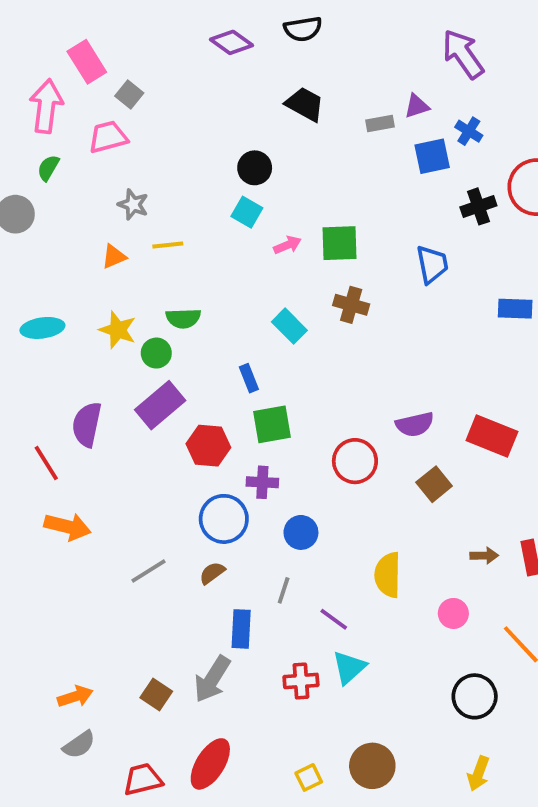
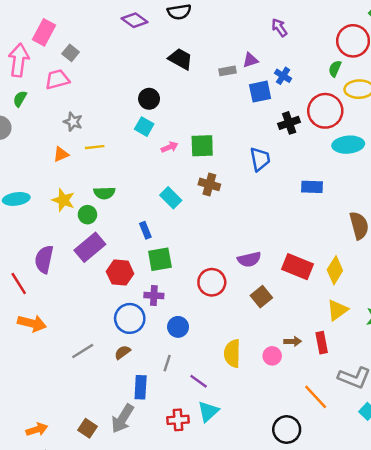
purple arrow: (463, 54) -> (279, 28), size x0.6
pink rectangle: (87, 62) -> (44, 32), turned 60
pink circle: (453, 613) -> (272, 356), moved

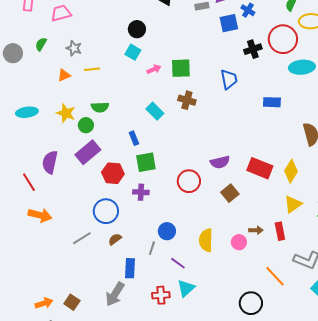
green semicircle: (20, 99) -> (41, 44), moved
blue circle: (130, 318) -> (106, 211), moved
blue circle: (178, 327) -> (167, 231), moved
brown square: (87, 428) -> (72, 302), moved

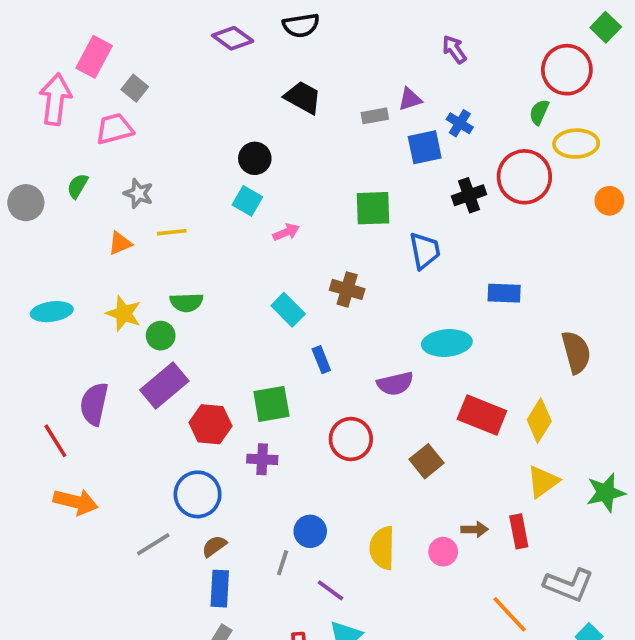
cyan ellipse: (302, 67) -> (447, 343), moved
green square: (181, 68) -> (373, 208), moved
blue rectangle: (134, 138) -> (321, 360), moved
purple semicircle: (220, 162) -> (395, 384), moved
blue rectangle: (130, 268) -> (220, 589), moved

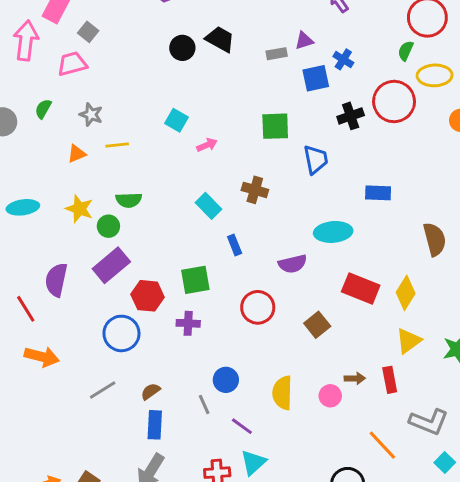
black circle: (255, 158) -> (182, 48), moved
blue circle: (198, 494) -> (121, 333), moved
gray line: (283, 563) -> (204, 404), turned -42

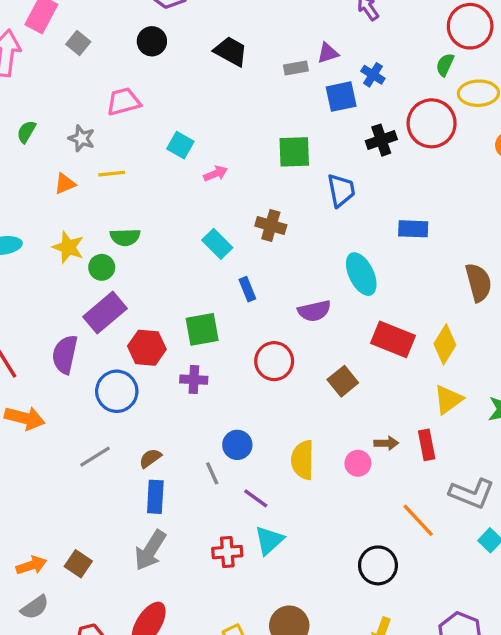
black circle: (182, 48) -> (152, 41), moved
pink trapezoid: (72, 64) -> (123, 102), moved
cyan ellipse: (333, 232) -> (361, 274), turned 69
purple semicircle: (56, 280) -> (65, 354), moved

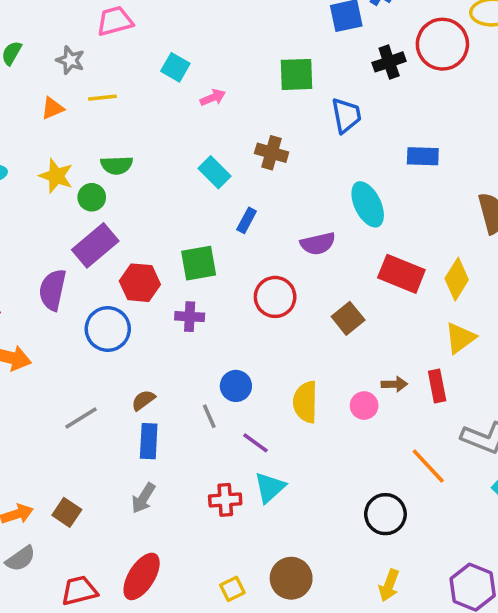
blue rectangle: (247, 289) -> (247, 220), turned 50
gray line: (95, 457) -> (81, 418), moved
gray arrow: (150, 550) -> (143, 498), size x0.7

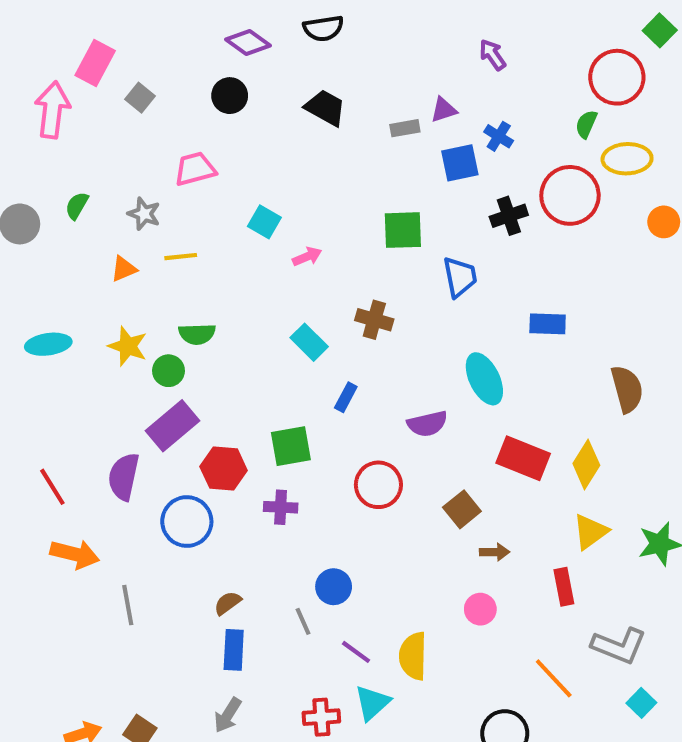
brown arrow: (394, 384) -> (495, 552), moved
yellow semicircle: (305, 402) -> (413, 656), moved
gray line: (81, 418) -> (128, 605), moved, turned -68

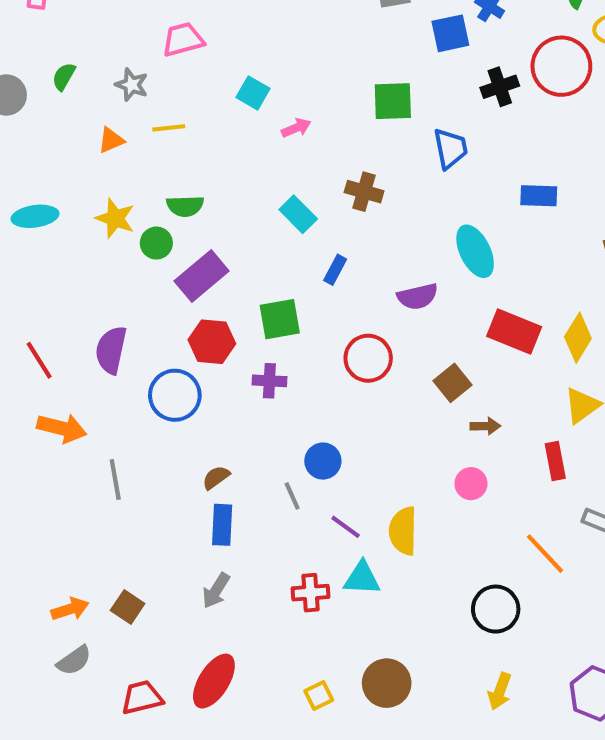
purple rectangle: (173, 426) -> (202, 276), moved
cyan triangle: (372, 703) -> (362, 578), turned 45

